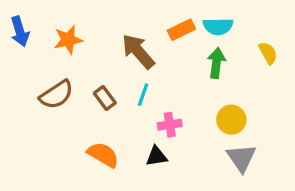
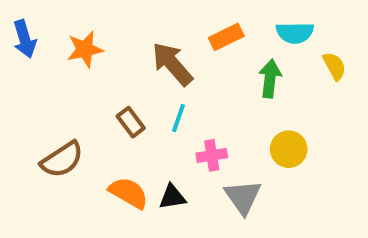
cyan semicircle: (218, 26) -> (295, 33), moved
brown semicircle: (56, 95) -> (62, 160), moved
black triangle: (156, 156) -> (172, 197), moved
gray triangle: (241, 158) -> (243, 197), moved

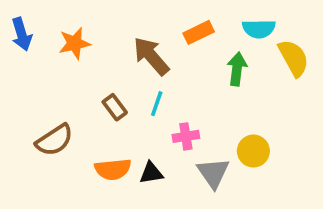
yellow semicircle: (334, 66) -> (294, 58), size x1.5
yellow circle: (289, 149) -> (253, 151), moved
orange semicircle: (129, 193) -> (113, 169), turned 144

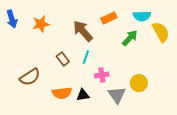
green arrow: (237, 69) -> (130, 38), turned 36

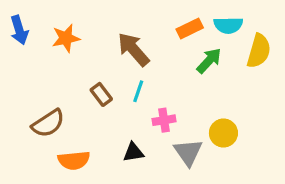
orange rectangle: (109, 18) -> (190, 28), moved
yellow semicircle: (161, 32) -> (259, 51), turned 45
orange semicircle: (62, 93) -> (74, 160), moved

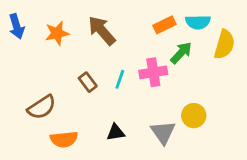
brown arrow: (133, 49) -> (102, 30), moved
pink cross: (164, 120) -> (153, 72), moved, size x1.4

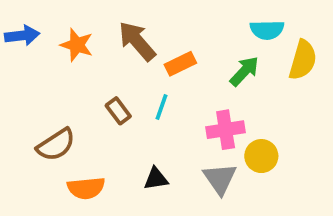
orange rectangle: (164, 25) -> (180, 64), moved
blue arrow: (17, 26) -> (22, 35), turned -80
orange star: (57, 33) -> (77, 45), turned 30
pink cross: (153, 72) -> (226, 130), moved

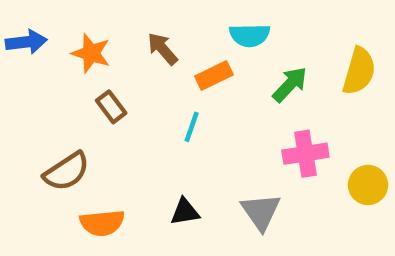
cyan semicircle: (267, 30) -> (250, 35), moved
brown arrow: (137, 41) -> (163, 49), size x0.7
brown rectangle: (118, 111) -> (111, 107), moved
pink cross: (226, 130) -> (305, 154), moved
yellow circle: (261, 156) -> (368, 185), moved

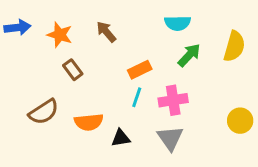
cyan semicircle: (250, 35) -> (178, 23), moved
orange rectangle: (214, 76) -> (140, 70), moved
cyan line: (192, 127) -> (137, 97), moved
pink cross: (305, 154) -> (173, 100), moved
orange semicircle: (102, 223) -> (89, 122), moved

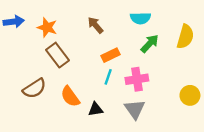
brown arrow: (106, 32) -> (95, 25), moved
brown rectangle: (73, 70) -> (57, 55), size x1.5
orange semicircle: (89, 122) -> (70, 97), turned 60

